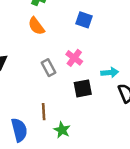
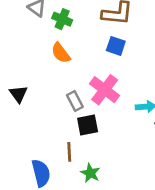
pink cross: (74, 58) -> (105, 90), size x1.5
black square: (83, 88) -> (88, 125), moved

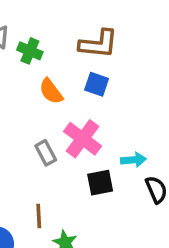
orange semicircle: (61, 53) -> (51, 91), moved
black square: (88, 125) -> (100, 183), moved

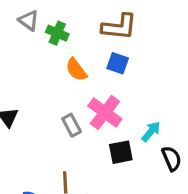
cyan arrow: (133, 160) -> (151, 132), turned -45

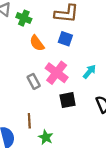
cyan arrow: (151, 132) -> (89, 72), moved

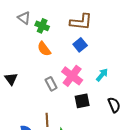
blue square: (65, 39) -> (80, 45), turned 32
orange semicircle: (37, 43) -> (44, 49), moved

